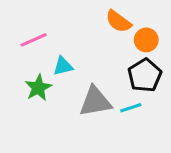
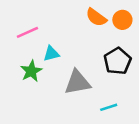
orange circle: (146, 40) -> (122, 20), moved
cyan line: (131, 108) -> (109, 107), moved

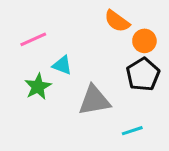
orange circle: (122, 20) -> (144, 41), moved
cyan triangle: (51, 54) -> (62, 65), turned 35

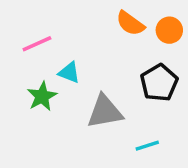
orange circle: (144, 41) -> (169, 30), moved

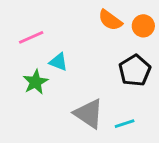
gray triangle: (105, 112) -> (89, 114), moved, turned 44

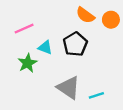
black pentagon: (135, 70) -> (75, 44), moved

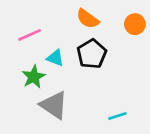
orange semicircle: (85, 15) -> (88, 19), moved
gray triangle: (69, 88) -> (54, 105), moved

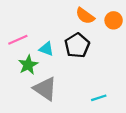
orange semicircle: (88, 19) -> (85, 16), moved
pink line: (30, 35) -> (18, 40), moved

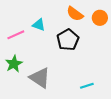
cyan triangle: (46, 49) -> (39, 25), moved
green star: (28, 65) -> (14, 64), moved

